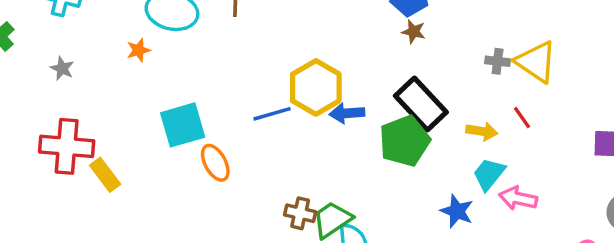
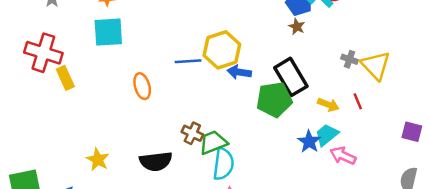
cyan square: (183, 125) -> (108, 32), moved
blue star: (457, 211) -> (309, 142), moved

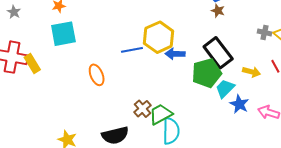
yellow rectangle: (65, 78) -> (32, 64), moved
brown cross: (192, 133) -> (142, 109), turned 30
cyan trapezoid: (327, 135) -> (225, 89), moved

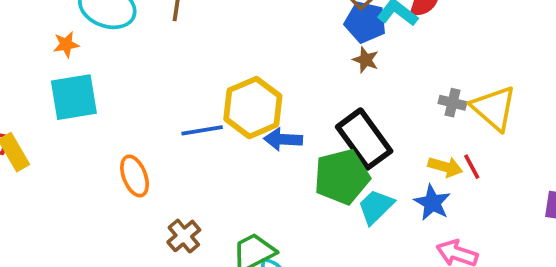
yellow arrow: (252, 72) -> (445, 167), moved
blue star: (239, 104) -> (432, 203), moved
brown cross: (142, 109) -> (184, 236), moved

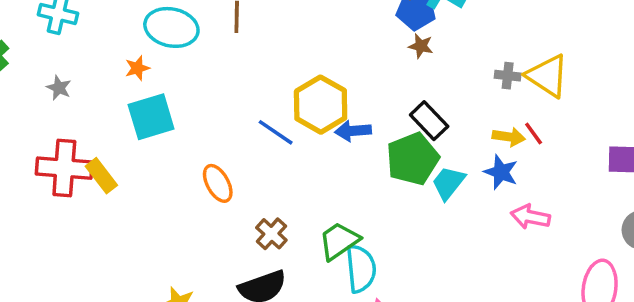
blue line: (202, 130) -> (276, 132), turned 51
black rectangle: (364, 139) -> (429, 121), size x0.7

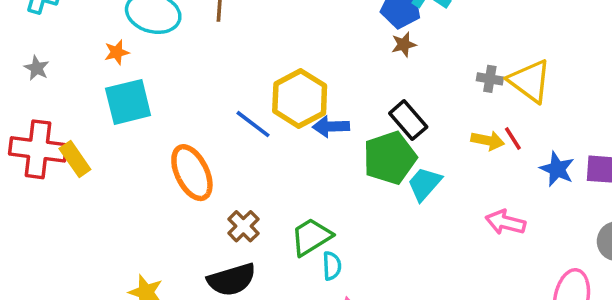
brown star: (421, 46) -> (404, 44), turned -30
blue star: (501, 172) -> (557, 169), moved
orange ellipse: (218, 183) -> (192, 173), size x1.4
cyan semicircle: (361, 269) -> (332, 266), size x0.6

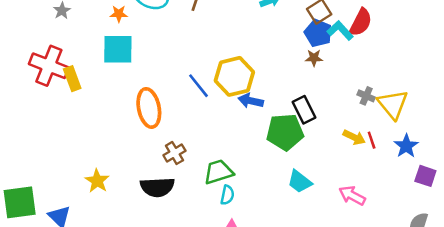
blue star: (557, 169) -> (406, 146), moved
cyan trapezoid: (424, 184) -> (300, 182), moved, turned -108

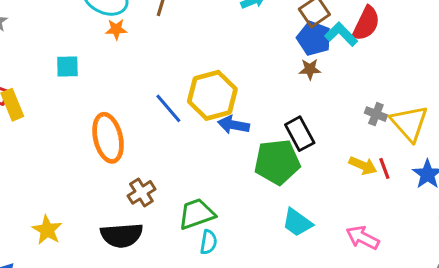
orange star: (119, 14) -> (116, 29), moved
cyan square: (118, 49) -> (67, 67), size x0.6

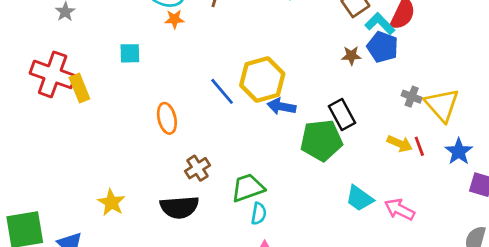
blue pentagon: (314, 38) -> (383, 47), moved
orange ellipse: (108, 138) -> (167, 118), size x0.7
cyan trapezoid: (297, 223) -> (359, 198), moved

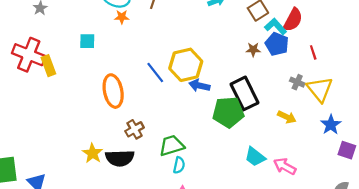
black rectangle: (342, 114) -> (244, 93), size x1.4
orange ellipse: (167, 118) -> (113, 91), size x1.4
red line: (419, 146) -> (313, 52), moved
yellow star: (111, 202) -> (93, 153), moved

